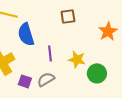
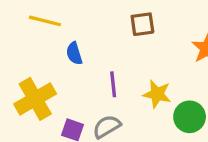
blue semicircle: (26, 34) -> (74, 53), size x0.6

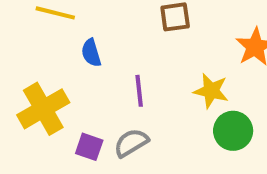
yellow star: (157, 94) -> (211, 91), moved

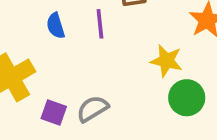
purple line: (139, 91) -> (100, 24), moved

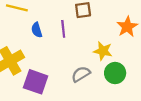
gray semicircle: (93, 109) -> (81, 74), moved
purple square: (54, 112) -> (36, 82), size x1.6

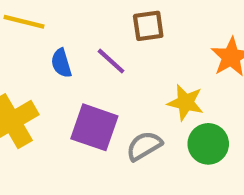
purple line: (63, 29) -> (111, 61), turned -42
purple square: (36, 82) -> (94, 127), moved

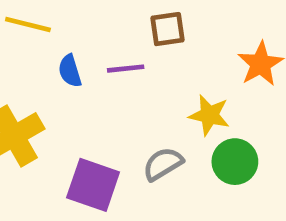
purple line: (111, 61) -> (126, 69), turned -48
purple square: (94, 127) -> (93, 185), moved

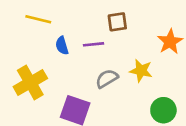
green circle: (235, 162) -> (163, 110), moved
gray semicircle: (163, 164) -> (107, 79), moved

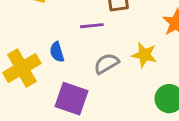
blue semicircle: (62, 46) -> (57, 52), moved

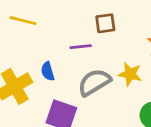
gray semicircle: (106, 64) -> (94, 82), size x1.4

